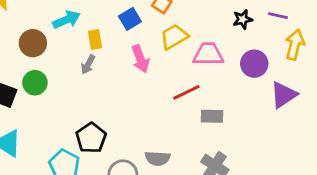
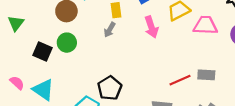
red line: (187, 92) -> (180, 80), moved

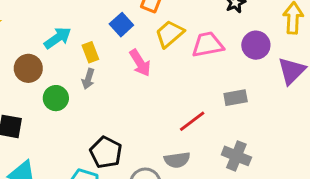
green circle: (67, 43) -> (56, 98), moved
gray rectangle: (206, 75) -> (236, 98), moved

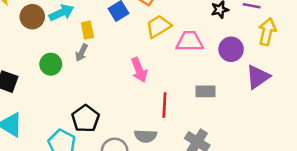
pink arrow: (140, 63) -> (139, 70), moved
brown circle: (28, 68) -> (32, 17), moved
red line: (192, 121) -> (164, 105), turned -60

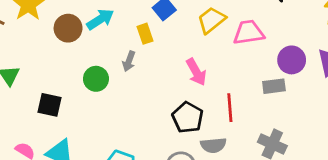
yellow rectangle: (87, 30) -> (145, 34), moved
purple circle: (231, 49) -> (292, 60), moved
black pentagon: (85, 119) -> (188, 118), moved

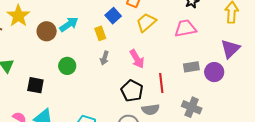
pink trapezoid: (249, 32) -> (185, 28), moved
purple circle: (292, 60) -> (214, 72), moved
gray arrow: (129, 61) -> (104, 58), moved

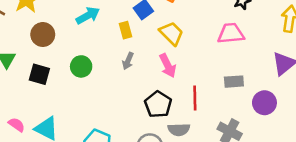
yellow trapezoid: (146, 22) -> (171, 33), moved, turned 80
brown circle: (47, 31) -> (43, 35), moved
purple circle: (214, 72) -> (264, 103), moved
black square: (35, 85) -> (39, 74), moved

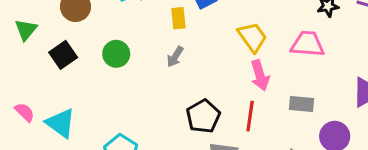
yellow trapezoid: (171, 33) -> (252, 37), moved
pink arrow: (168, 66) -> (260, 75), moved
black square: (39, 74) -> (63, 55), turned 30

